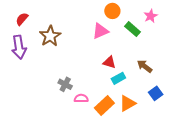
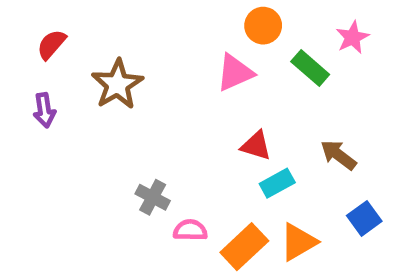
purple arrow: (19, 47) -> (44, 110), size x0.6

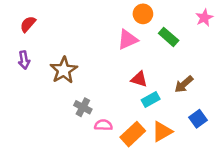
pink star: (352, 37) -> (204, 18), moved
brown star: (117, 84) -> (64, 70), moved
brown arrow: (338, 155) -> (184, 84), turned -78

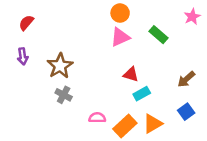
orange circle: (143, 14) -> (120, 13), moved
brown arrow: (184, 84) -> (186, 79), moved
gray cross: (83, 107) -> (64, 95), moved

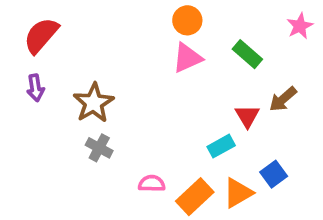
red semicircle: (26, 23) -> (41, 35), size x1.5
red triangle: (131, 74) -> (247, 116), moved, turned 42
brown arrow: (186, 79) -> (283, 99), moved
blue square: (186, 112) -> (274, 174), moved

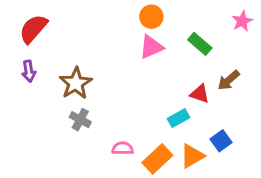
red triangle: (247, 116) -> (200, 94), turned -40

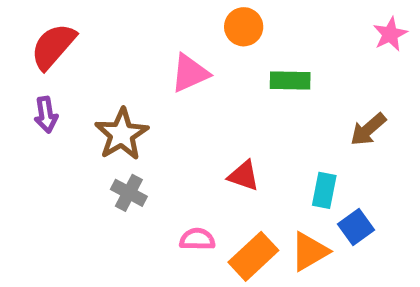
green rectangle: (200, 44) -> (290, 80), moved, turned -40
pink triangle: (151, 47) -> (190, 73), moved
red triangle: (200, 94) -> (244, 176), moved
cyan rectangle: (179, 118) -> (324, 190), moved, turned -50

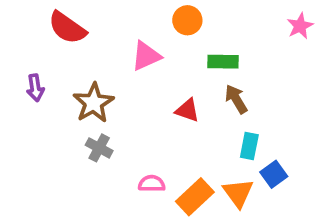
red semicircle: (53, 46) -> (67, 28), moved, turned -96
brown arrow: (368, 129) -> (236, 99), moved, turned 100
red triangle: (244, 176) -> (187, 110), moved
orange triangle: (310, 251) -> (238, 193), turned -36

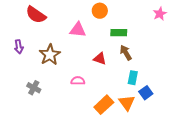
pink triangle: (146, 56) -> (78, 30), turned 30
gray cross: (99, 148) -> (34, 88), moved
pink semicircle: (152, 184) -> (78, 81), moved

